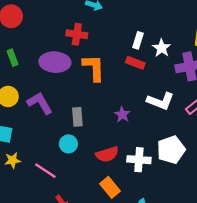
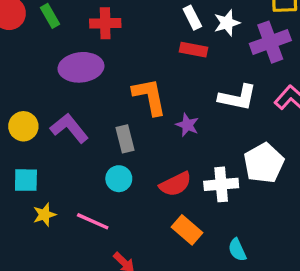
white rectangle: (138, 40) -> (192, 18), turned -35
white star: (162, 48) -> (227, 23), turned 30
green rectangle: (13, 58) -> (50, 16), moved
orange L-shape: (94, 68) -> (149, 96), moved

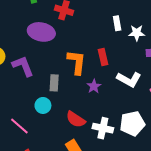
red rectangle: (194, 50) -> (103, 57), moved, turned 49
red semicircle: (175, 184) -> (76, 119), turned 42

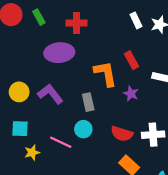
pink line: (19, 126) -> (61, 142), moved

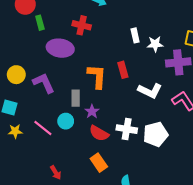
green rectangle: (39, 17) -> (40, 23), moved
purple star: (131, 94) -> (92, 111), moved
white cross: (153, 135) -> (127, 129), moved

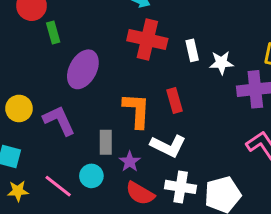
red cross: (82, 25) -> (147, 40), moved, size x1.4
purple ellipse: (60, 48) -> (83, 69), turned -70
white L-shape: (150, 91) -> (168, 146), moved

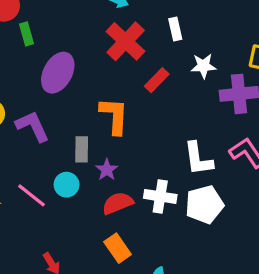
red cross: (147, 40) -> (126, 41), turned 30
white rectangle: (192, 50) -> (175, 29), moved
red rectangle: (174, 101) -> (157, 80), moved, turned 60
white L-shape: (168, 146) -> (198, 159), moved, turned 56
red semicircle: (140, 193) -> (118, 203), turned 128

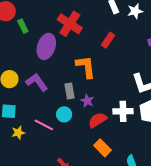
red cross: (126, 41) -> (70, 24), moved
white star: (203, 66) -> (135, 11), moved

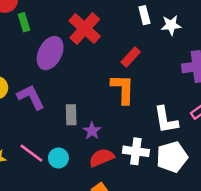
orange L-shape: (86, 67) -> (123, 89), moved
cyan circle: (64, 114) -> (58, 158), moved

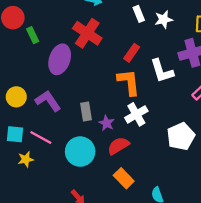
white L-shape: (166, 120) -> (162, 71), moved
white cross: (136, 151) -> (136, 114), moved, turned -30
pink line: (31, 153) -> (41, 137), moved
cyan circle: (58, 158) -> (80, 152), size x1.6

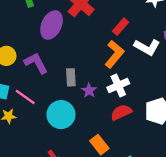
white L-shape: (162, 71) -> (147, 47), turned -50
orange L-shape: (129, 82) -> (114, 54), turned 40
red semicircle: (118, 146) -> (121, 112), moved

